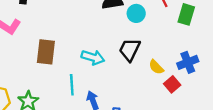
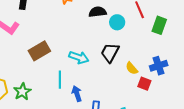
brown rectangle: (46, 52) -> (39, 51), turned 50
red square: (172, 84) -> (144, 84), turned -32

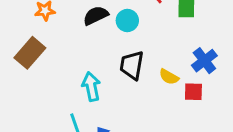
brown rectangle: (39, 51) -> (30, 53), moved
cyan arrow: (79, 57) -> (91, 87), turned -102

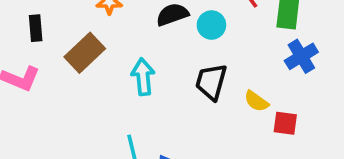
blue cross: (204, 61) -> (301, 56), moved
cyan arrow: (91, 87) -> (143, 77), moved

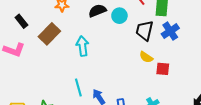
black rectangle: (36, 28) -> (21, 21), turned -32
black trapezoid: (211, 82) -> (145, 31), moved

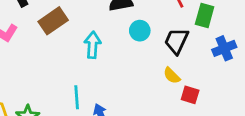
cyan circle: (119, 16) -> (140, 31), moved
blue cross: (170, 31) -> (224, 48), moved

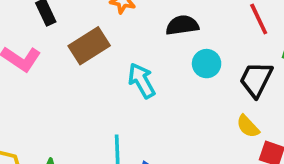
cyan arrow: (93, 45) -> (142, 81), turned -35

